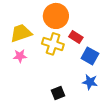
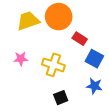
yellow trapezoid: (21, 33) -> (28, 21), moved
yellow cross: (53, 44) -> (53, 65), moved

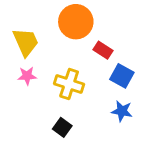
yellow trapezoid: (28, 21) -> (26, 42), moved, turned 85
black square: (61, 98) -> (62, 127), moved, turned -32

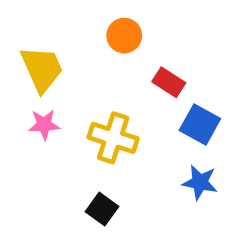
orange circle: (76, 22) -> (124, 36), size x0.6

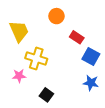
pink star: (44, 125) -> (19, 76), moved
yellow cross: (113, 138) -> (36, 59), moved

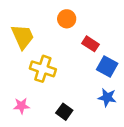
pink star: (19, 76) -> (21, 106), moved
black square: (46, 95) -> (64, 112), moved

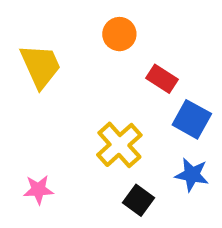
yellow cross: (43, 69) -> (119, 145), moved, turned 30
black square: (64, 112) -> (139, 200), moved

